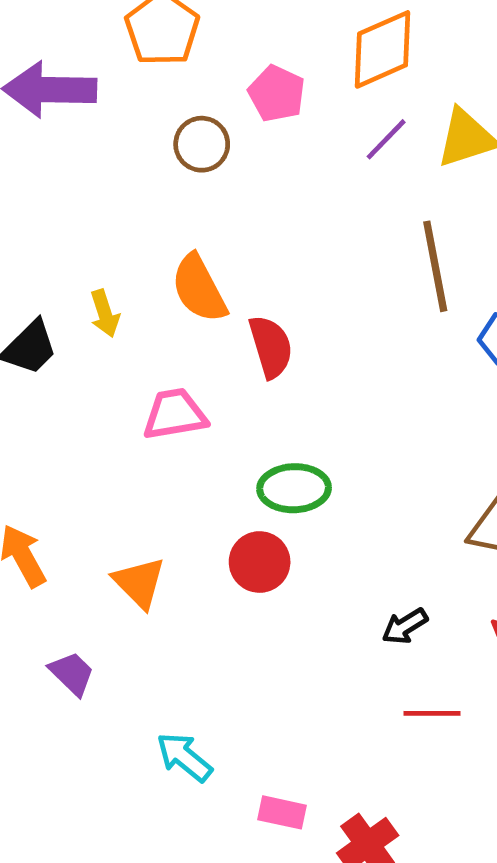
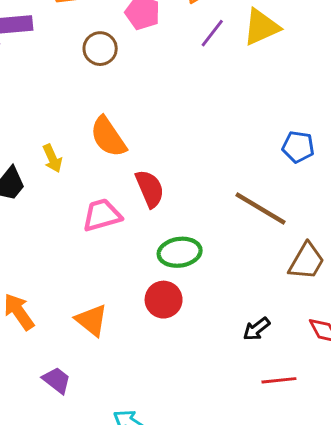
brown line: (435, 266) -> (260, 209), moved, turned -42
red semicircle: (271, 347) -> (150, 189), moved

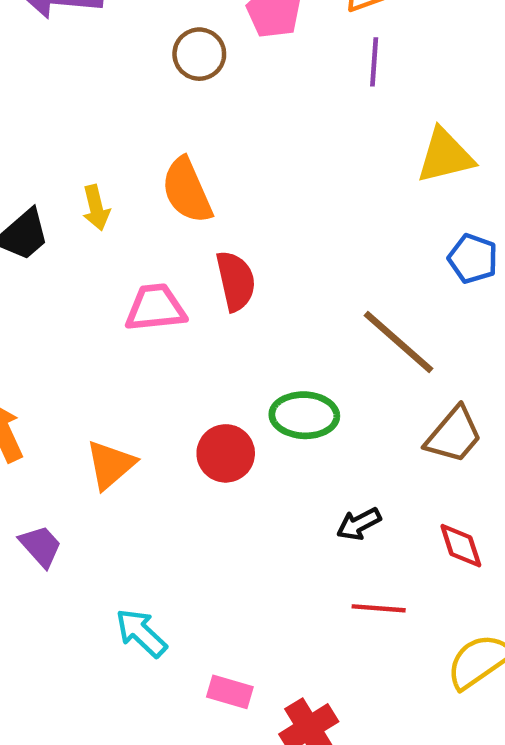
yellow triangle: (261, 27) -> (445, 156), moved
purple line: (212, 33) -> (374, 62), turned -44
green ellipse: (180, 252) -> (304, 415), moved
orange triangle: (92, 320) -> (110, 465), turned 30

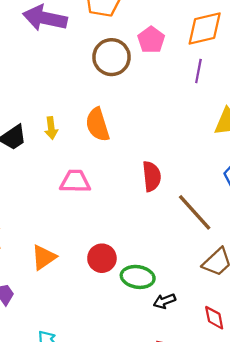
brown circle: (199, 54) -> (111, 57), size x1.4
red semicircle: (236, 281) -> (152, 176), moved
green ellipse: (304, 415) -> (138, 277), moved

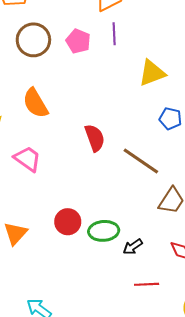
pink pentagon: (151, 40) -> (78, 41), moved
pink trapezoid: (75, 181) -> (27, 159), turned 48

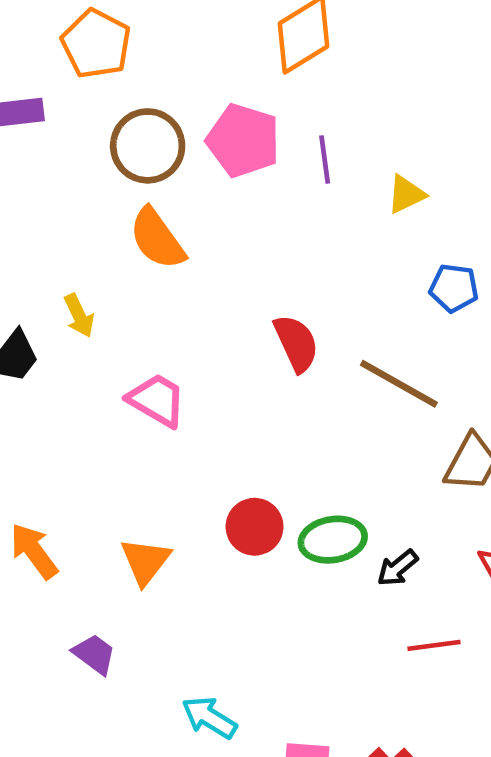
purple line: (114, 34) -> (325, 160), moved
pink pentagon: (78, 41) -> (243, 140), size x1.4
yellow triangle: (152, 73) -> (406, 194), size x0.7
orange semicircle: (35, 103) -> (157, 239), moved

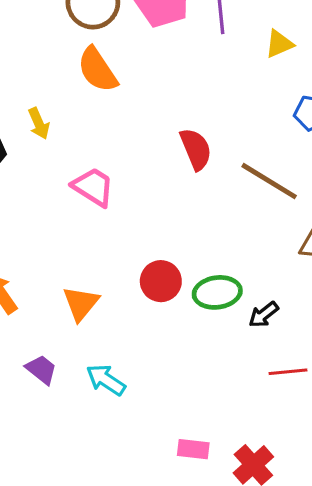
cyan arrow: (209, 718) -> (106, 380), moved

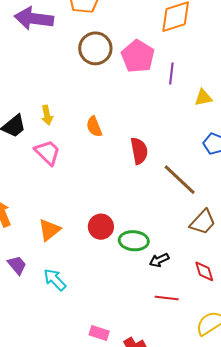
orange semicircle: (97, 70) -> (94, 127), moved, size x0.7
pink trapezoid: (93, 187) -> (48, 152), moved

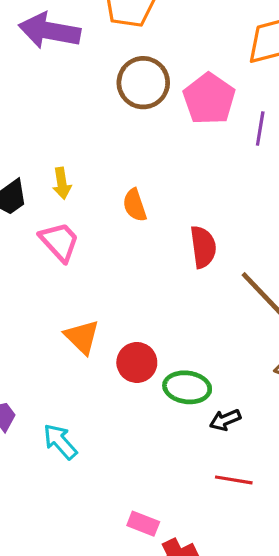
orange triangle: (49, 230) -> (82, 337), moved, turned -40
pink rectangle: (99, 333) -> (143, 524), moved

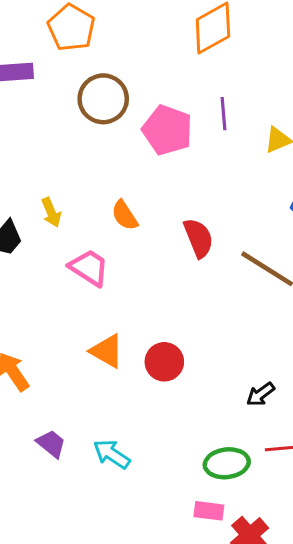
pink pentagon: (209, 99) -> (167, 130), moved
pink trapezoid: (60, 242) -> (89, 268), moved
green ellipse: (187, 387) -> (227, 463), moved

